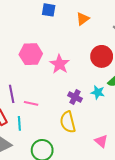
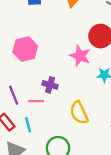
pink star: (60, 64) -> (80, 56), moved
purple cross: (75, 97) -> (50, 85), moved

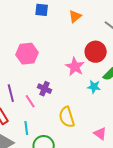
pink line: (36, 101) -> (30, 101), turned 48
cyan line: (28, 125) -> (26, 128), moved

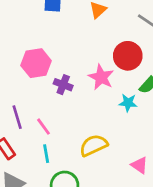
purple cross: (44, 89) -> (63, 85), moved
yellow semicircle: (67, 117) -> (94, 145), turned 85
cyan line: (26, 128) -> (46, 154), moved

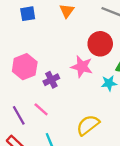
purple cross: (63, 85) -> (51, 80), turned -35
pink line: (43, 127) -> (41, 109), moved

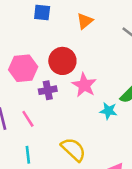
red circle: (100, 44) -> (62, 61), moved
yellow semicircle: (88, 125) -> (73, 149), turned 65

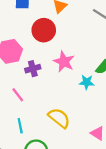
red circle: (62, 61) -> (44, 30), moved

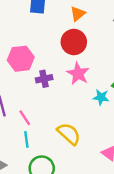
red circle: (44, 30) -> (74, 42), moved
pink line: (18, 95) -> (25, 118), moved

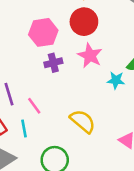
pink hexagon: (21, 59) -> (43, 32), moved
cyan line: (26, 139) -> (24, 129), moved

